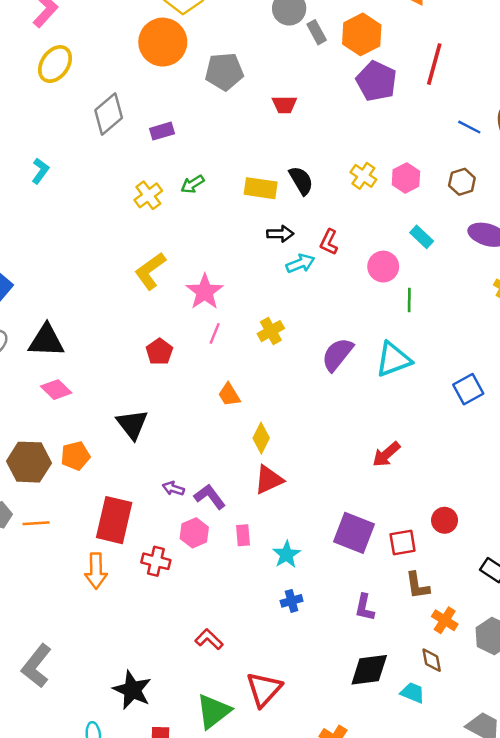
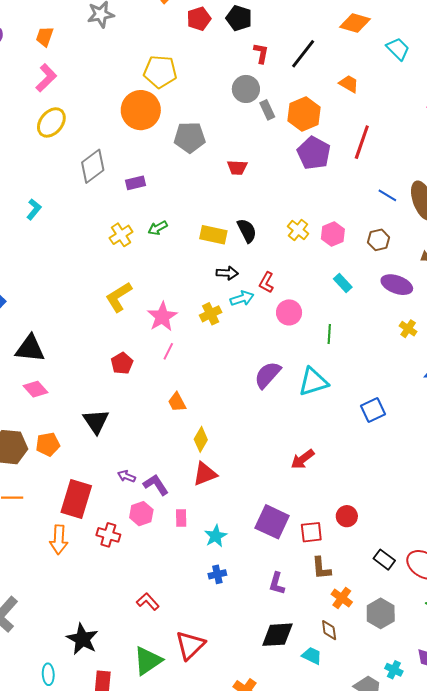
pink circle: (383, 267) -> (289, 312), moved
yellow cross: (271, 331) -> (211, 314), moved

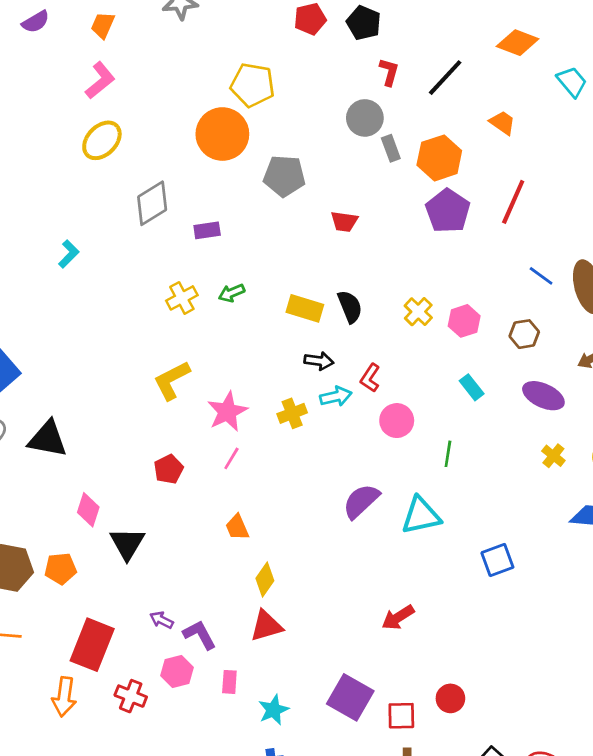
pink diamond: (36, 389) -> (88, 510), moved, turned 55

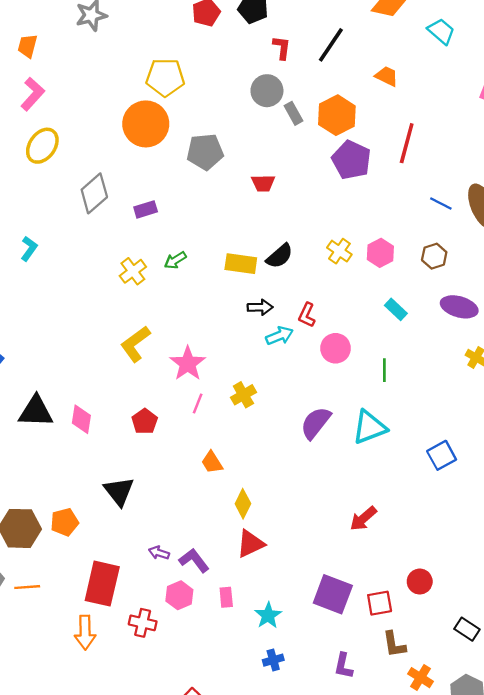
black semicircle: (350, 307) -> (280, 256), turned 80
yellow cross: (292, 413) -> (243, 395), moved
pink diamond: (88, 510) -> (81, 419), moved

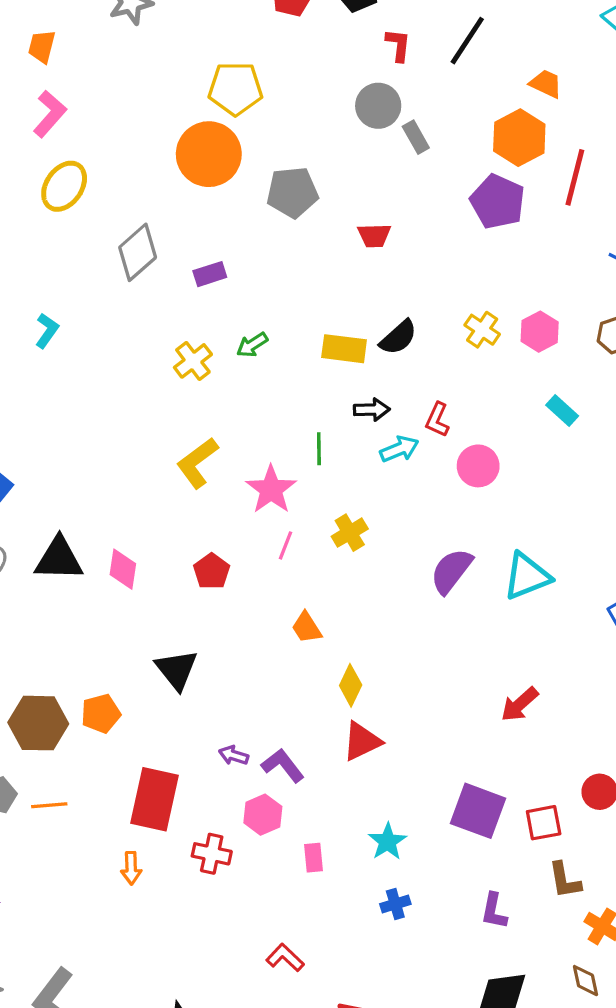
orange hexagon: (337, 115) -> (519, 138), moved
green line: (384, 370) -> (319, 449), moved
pink rectangle: (226, 597) -> (313, 858), moved
orange arrow: (85, 632) -> (131, 868), size x0.7

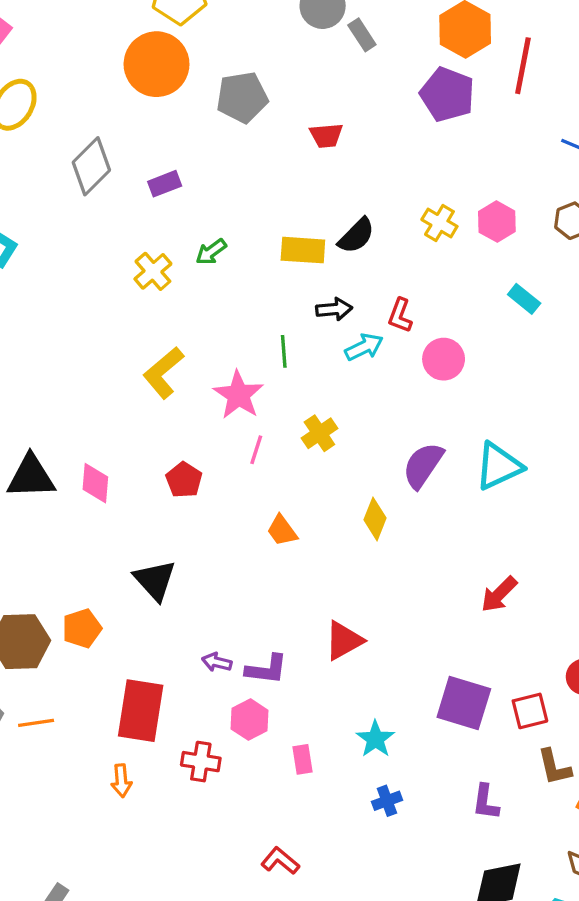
yellow diamond: (351, 685) -> (375, 519), moved
purple L-shape: (283, 765) -> (266, 669), turned 138

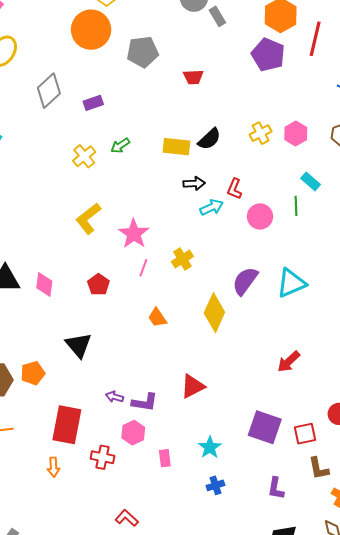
yellow cross: (439, 223) -> (261, 133), turned 30
green line: (284, 351) -> (296, 206), moved
yellow diamond: (375, 519) -> (214, 313), size x1.5
red L-shape: (280, 861) -> (127, 518), moved

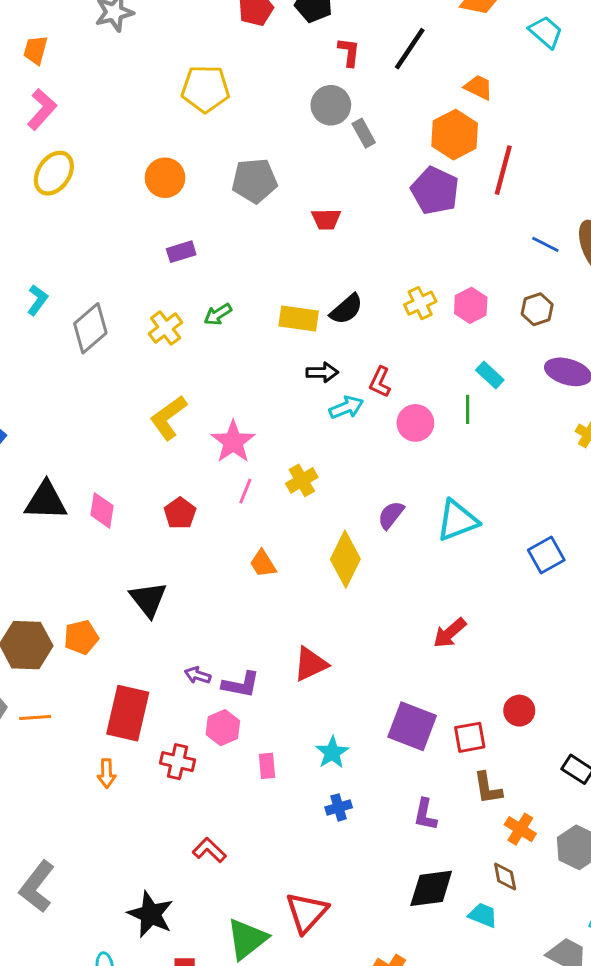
orange circle: (91, 30) -> (165, 178), moved, size x0.7
gray diamond: (49, 91) -> (90, 328), moved
purple semicircle: (245, 281) -> (391, 515), size x0.7

